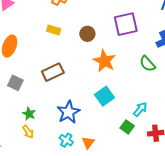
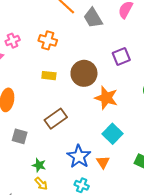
purple square: (126, 24) -> (121, 56), size x0.7
brown circle: (87, 34) -> (84, 73), size x1.6
orange triangle: (88, 143) -> (103, 162), moved

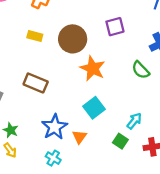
brown rectangle: (56, 119) -> (36, 83), turned 50

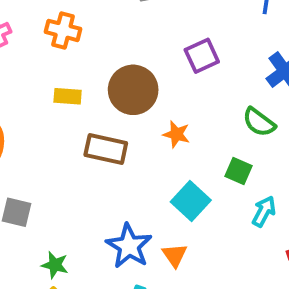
orange star: (93, 68) -> (176, 134), size x0.6
brown rectangle: (36, 83) -> (106, 149), moved
green square: (120, 141) -> (238, 171), moved

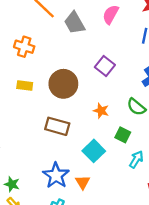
purple square: (202, 56) -> (105, 66), turned -30
orange star: (176, 134) -> (101, 111), moved
brown rectangle: (106, 149) -> (57, 126), moved

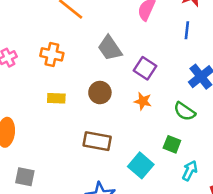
gray trapezoid: (74, 23) -> (110, 48), moved
brown circle: (63, 84) -> (100, 93), size x0.7
orange star: (101, 111) -> (143, 101), moved

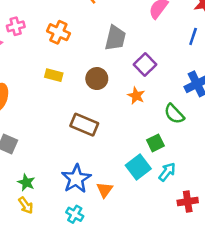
gray trapezoid: (110, 48) -> (115, 38), turned -144
green square: (172, 144) -> (155, 143), turned 30
cyan square: (141, 165) -> (138, 167), moved

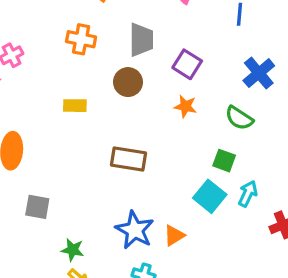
orange cross: (58, 32) -> (81, 39), moved
brown circle: (97, 79) -> (128, 82), moved
green square: (155, 143) -> (224, 161), turned -30
orange triangle: (105, 190) -> (174, 235), turned 36

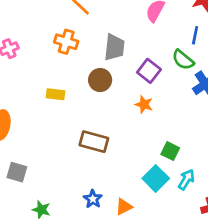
green semicircle: (239, 118) -> (183, 60), moved
blue star: (135, 230) -> (93, 199), size x0.6

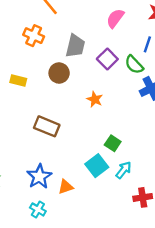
purple square: (149, 71) -> (107, 59), moved
blue star: (93, 199) -> (39, 177), size x1.5

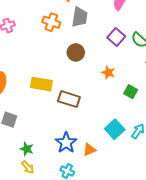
gray trapezoid: (75, 46) -> (80, 17), moved
yellow rectangle: (18, 80) -> (41, 84), moved, size x1.5
green square: (113, 143) -> (131, 92), moved

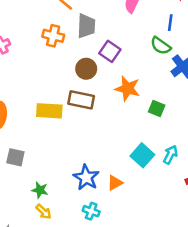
purple square: (116, 37) -> (110, 51), moved
orange star: (108, 73) -> (128, 89), size x1.5
brown rectangle: (69, 99) -> (81, 100), moved

